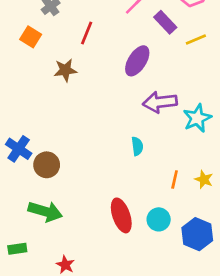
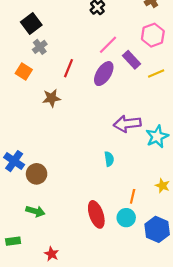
purple ellipse: (137, 61) -> (104, 74), moved
orange line: (175, 179) -> (133, 196), moved
green arrow: (45, 211) -> (35, 211), size x0.7

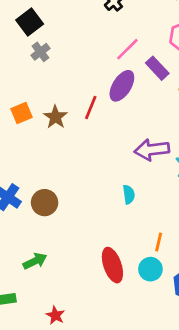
red line: (69, 68) -> (91, 108), moved
orange square: (24, 71) -> (21, 113), moved, turned 35
brown star: (51, 98) -> (55, 117), turned -30
brown circle: (37, 174) -> (45, 203), moved
green arrow: (35, 211) -> (35, 261), turned -42

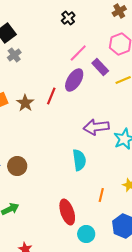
cyan semicircle: (129, 194) -> (79, 160), size x1.5
cyan circle: (150, 269) -> (86, 234), moved

